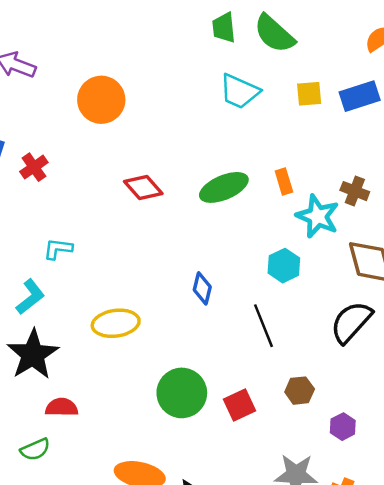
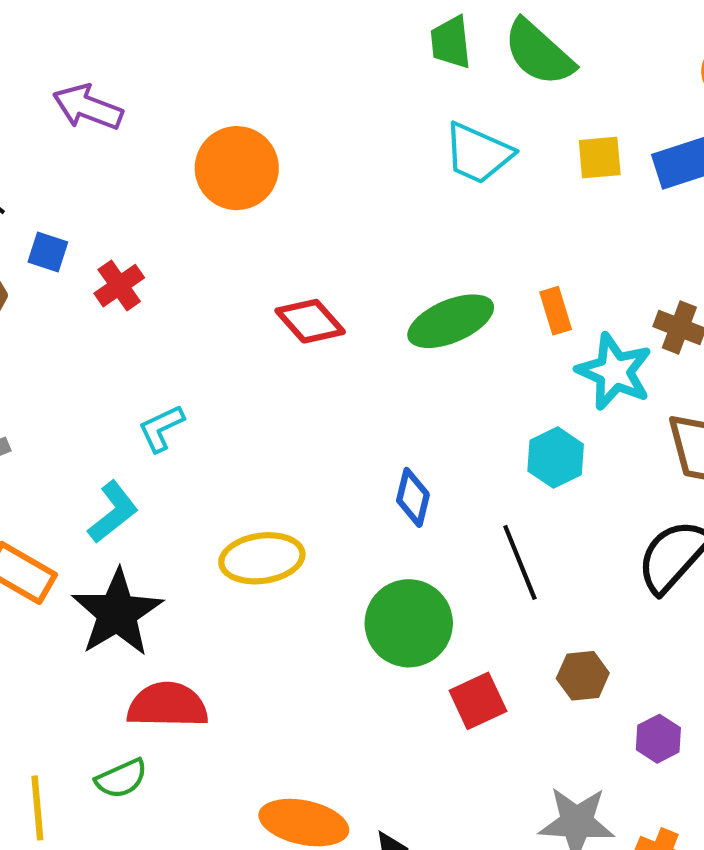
cyan L-shape: (58, 249) -> (161, 428), turned -32
green circle: (182, 393) -> (409, 623), moved
red semicircle: (62, 407) -> (167, 705), size x1.4

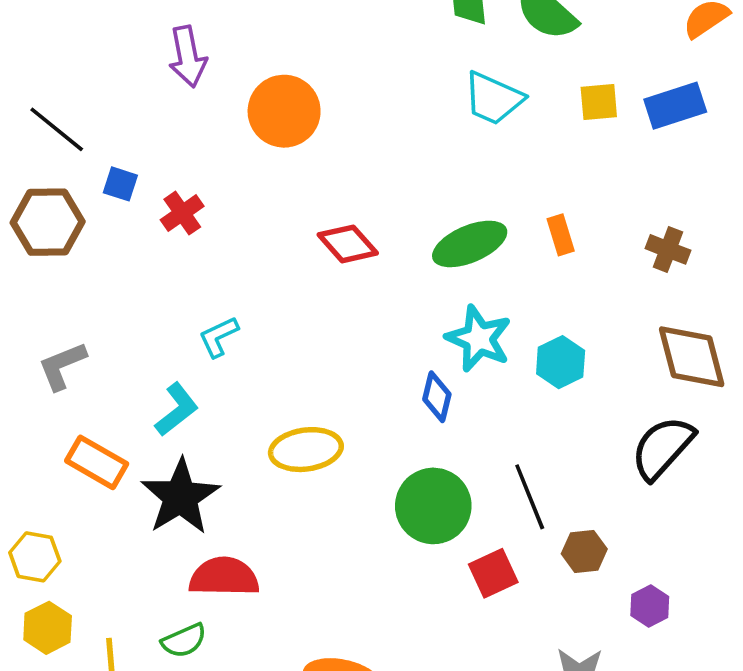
purple arrow: (88, 107) -> (188, 57), moved, turned -122
cyan star: (614, 372) -> (479, 339), moved
black line: (520, 562) -> (530, 497), moved

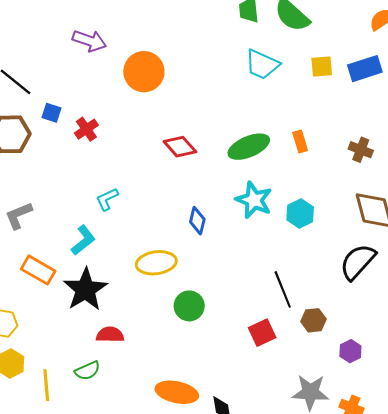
purple arrow: (188, 57) -> (89, 41), turned -60
blue diamond: (437, 397) -> (197, 221), moved
green circle: (433, 506) -> (189, 306), moved, size x0.7
red semicircle: (224, 577) -> (110, 335), size x0.7

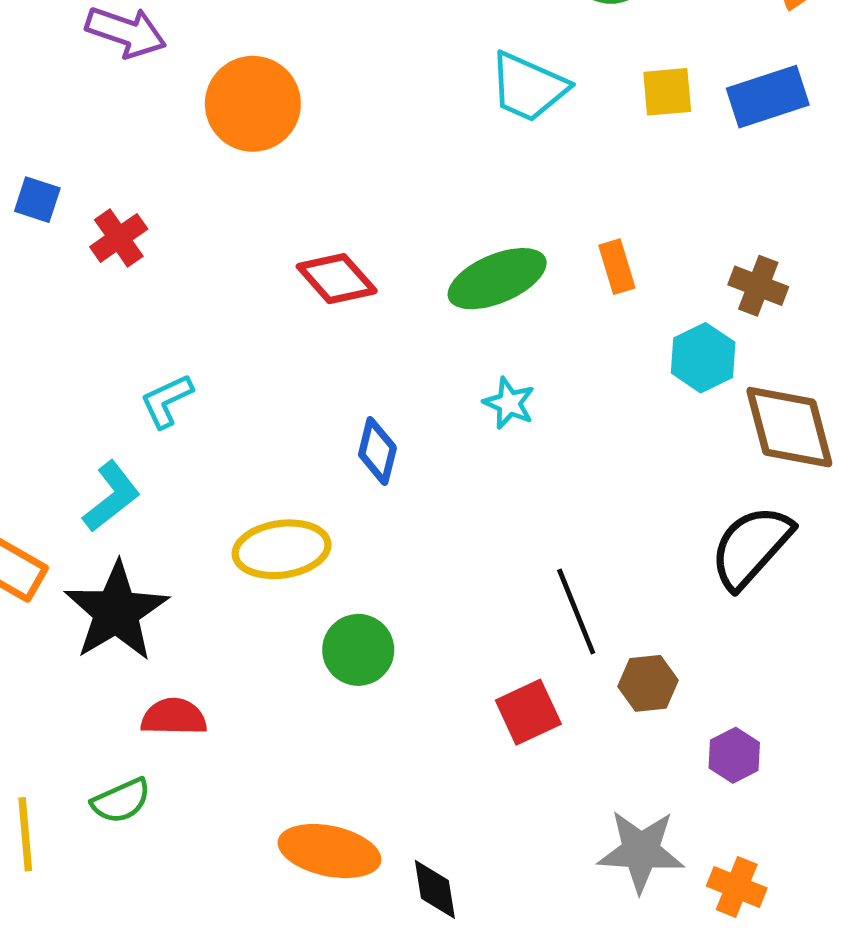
cyan star: (254, 200) -> (509, 403), size x0.6
cyan hexagon: (300, 213) -> (703, 358), moved

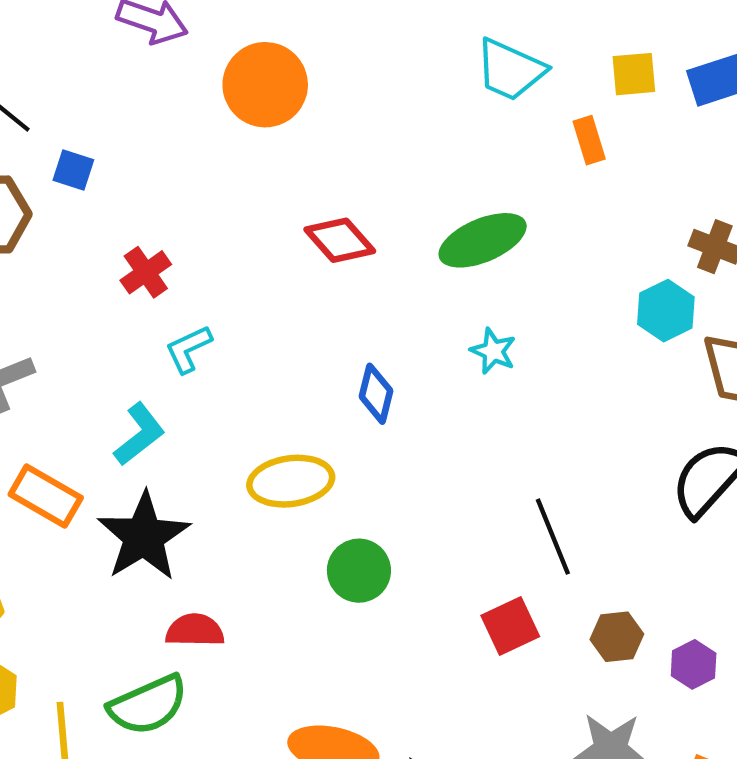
red cross: (119, 238) -> (146, 272), moved
orange rectangle: (617, 267) -> (589, 140), moved
brown hexagon: (648, 683) -> (617, 637), moved
green semicircle: (121, 801) -> (148, 705), size x1.5

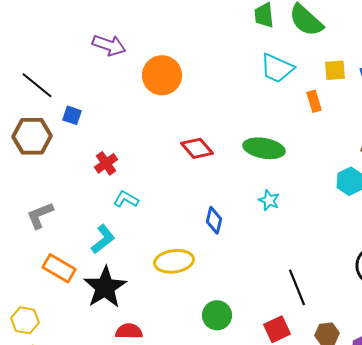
green ellipse: (483, 240) -> (264, 148), turned 33
cyan L-shape: (188, 349) -> (126, 199), turned 55
green circle: (359, 571) -> (217, 315), moved

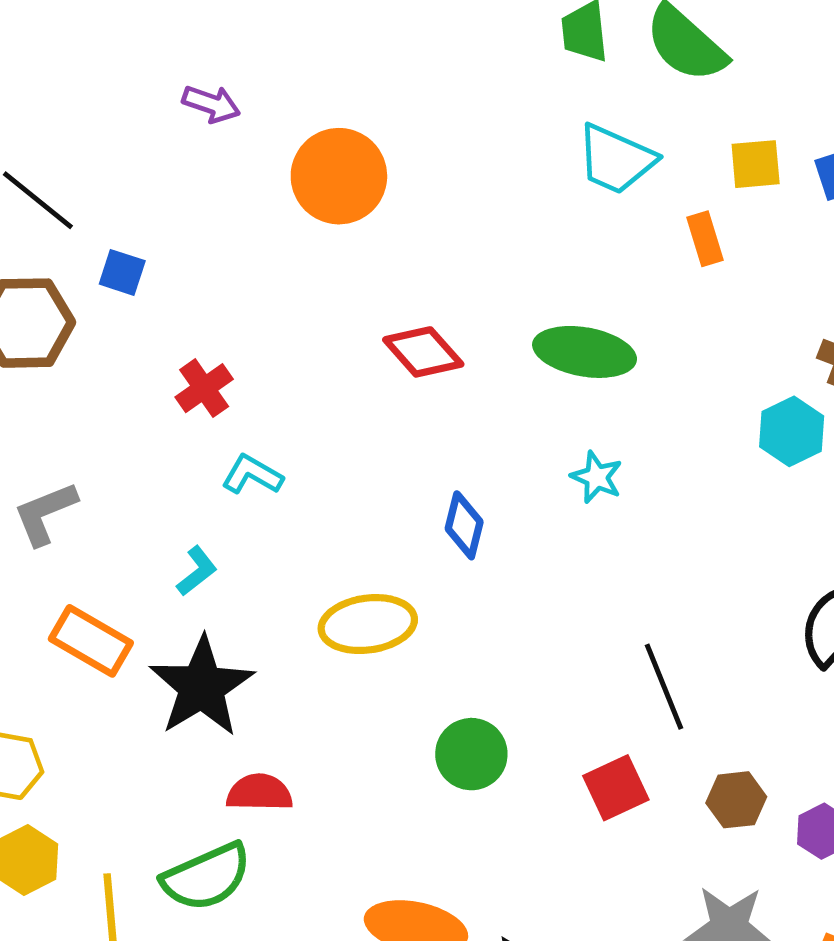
purple arrow: (109, 45) -> (211, 104), size x0.7
cyan L-shape: (103, 239) -> (197, 571), size x0.7

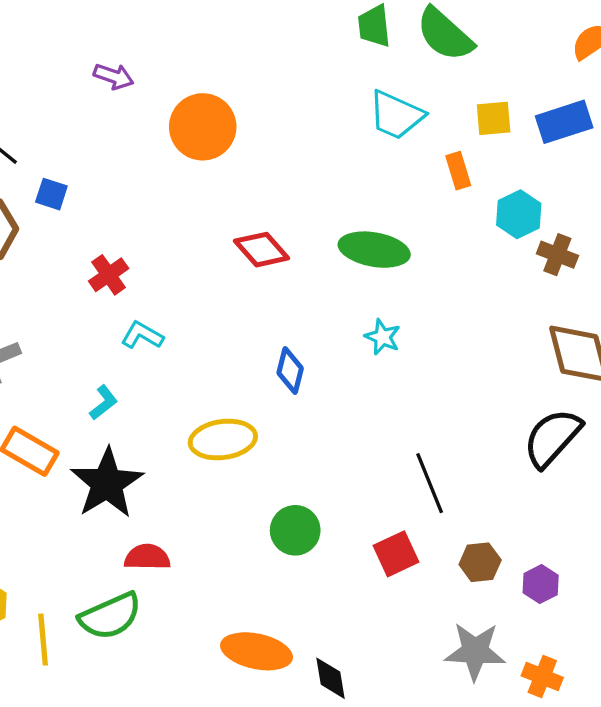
cyan hexagon: (792, 431) -> (519, 214), moved

